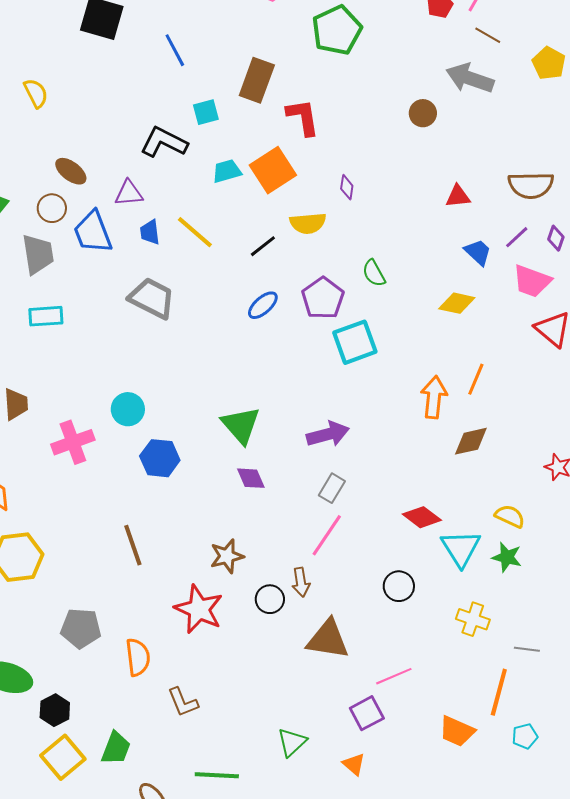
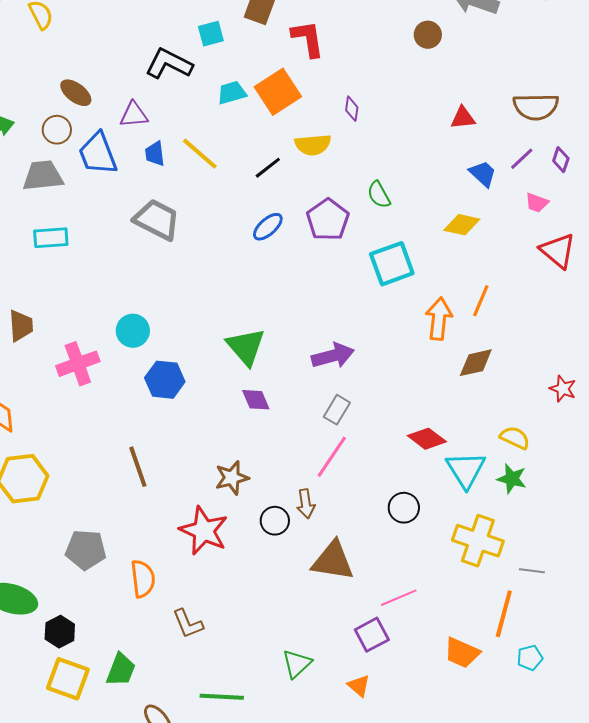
gray trapezoid: (38, 254) -> (43, 176), turned -87
pink trapezoid: (532, 281) -> (537, 203), size x0.6
cyan square: (355, 342) -> (392, 264), moved
yellow cross: (473, 619) -> (478, 541), size x1.5
yellow square: (63, 757) -> (68, 679), turned -30

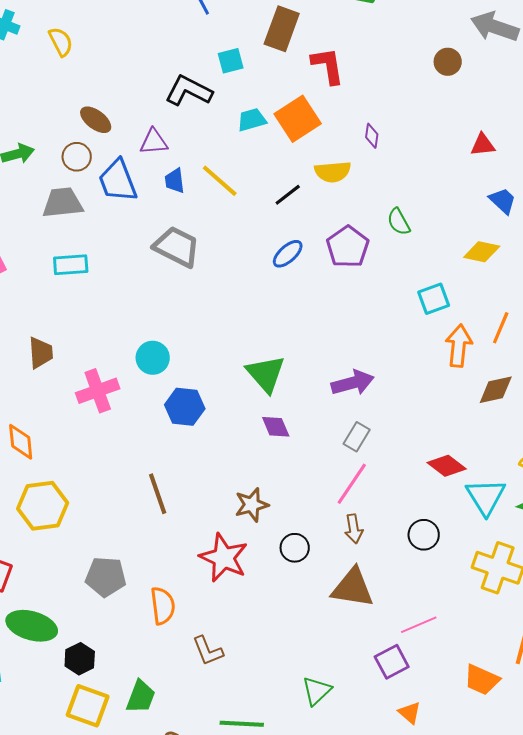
cyan square: (392, 264) -> (434, 299), moved, size x0.7
brown arrow: (306, 504) -> (354, 529), moved
orange triangle: (359, 686) -> (410, 713), moved

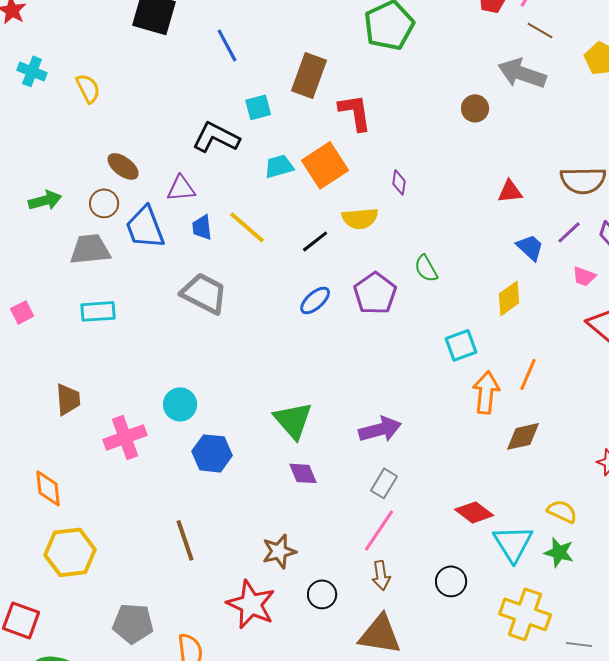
yellow diamond: (482, 252) -> (509, 298), turned -48

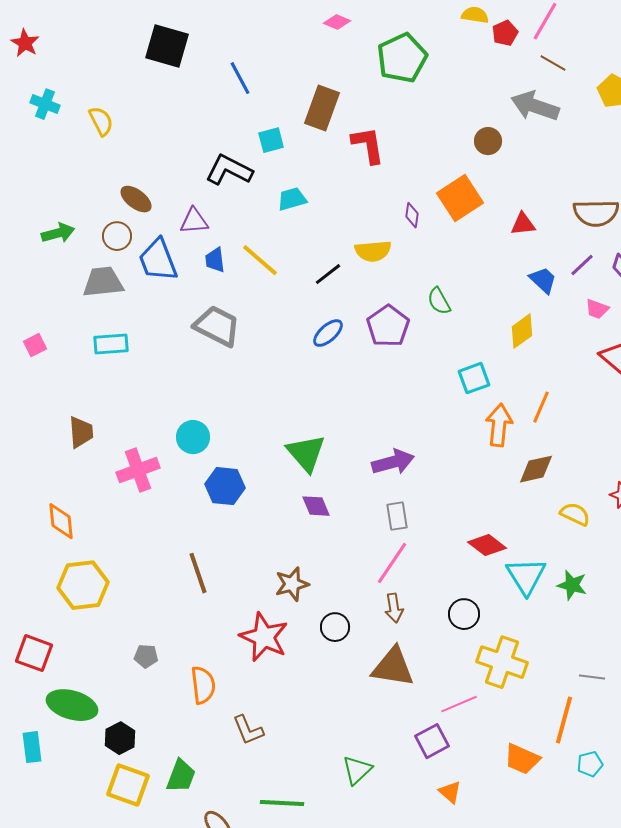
orange square: (325, 165) -> (460, 198), moved
gray rectangle: (384, 483) -> (397, 516), turned -40
yellow semicircle: (562, 511) -> (575, 514), moved
yellow cross: (525, 614) -> (502, 662), moved
gray pentagon: (133, 623) -> (146, 656), size x0.6

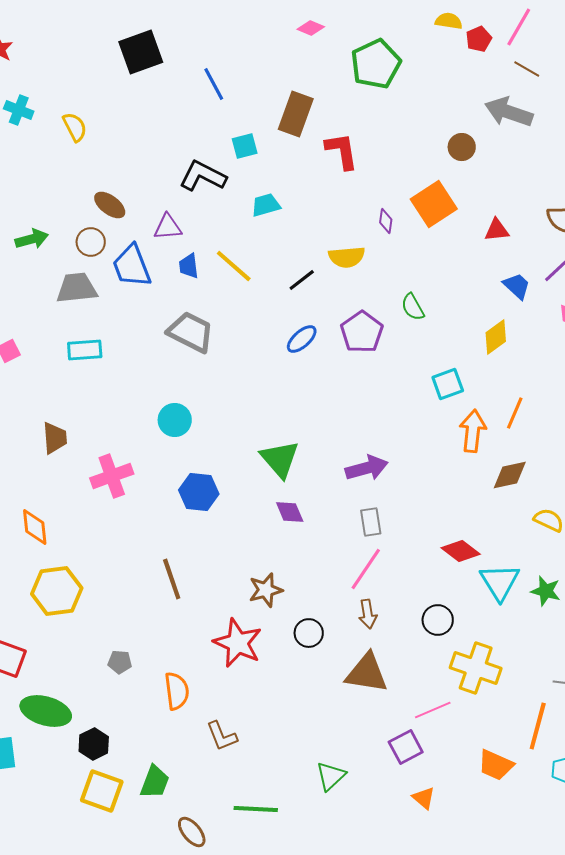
black square: (167, 46) -> (141, 52), turned -36
cyan circle: (193, 437) -> (175, 420), moved

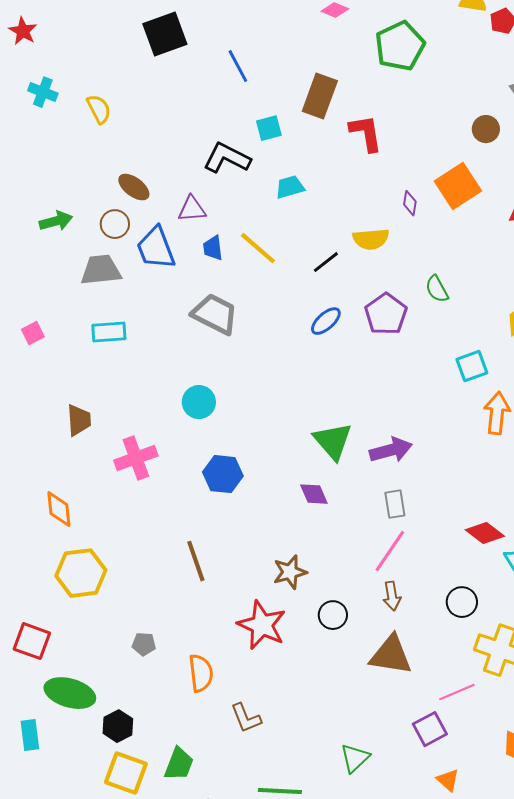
green triangle: (280, 459) -> (333, 441), moved

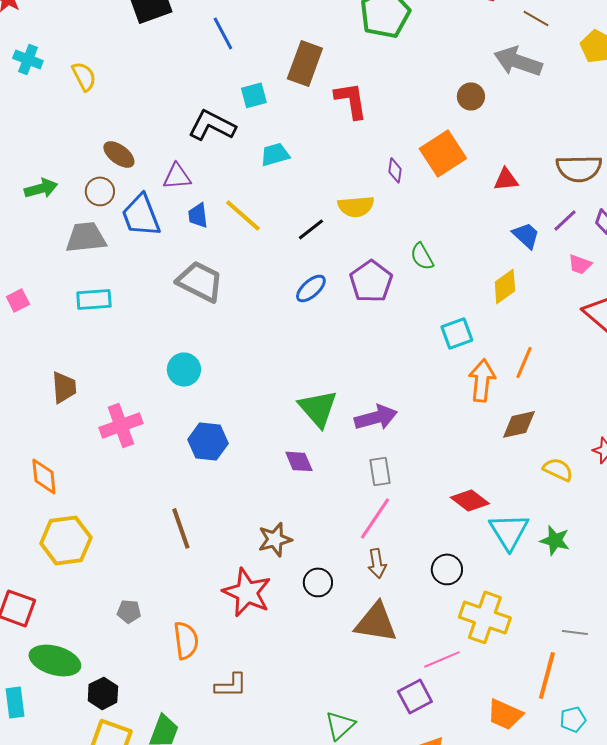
brown L-shape: (246, 718) -> (231, 685), turned -68

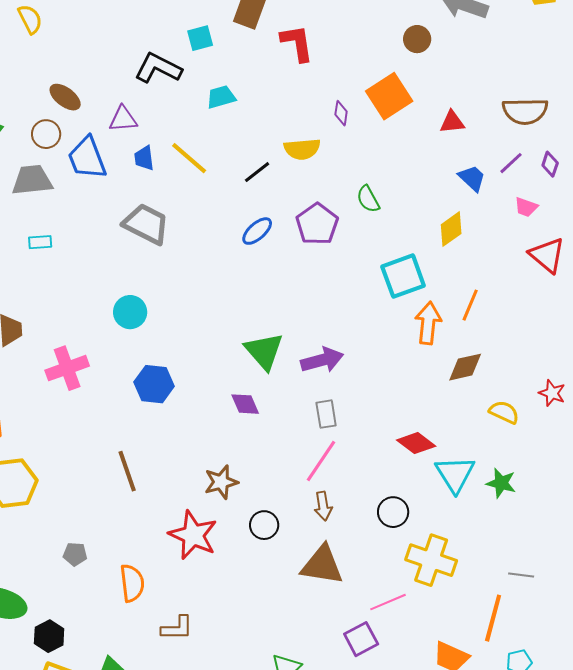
cyan rectangle: (94, 299) -> (40, 242), size x0.7
cyan square: (457, 333) -> (403, 276), size x1.4

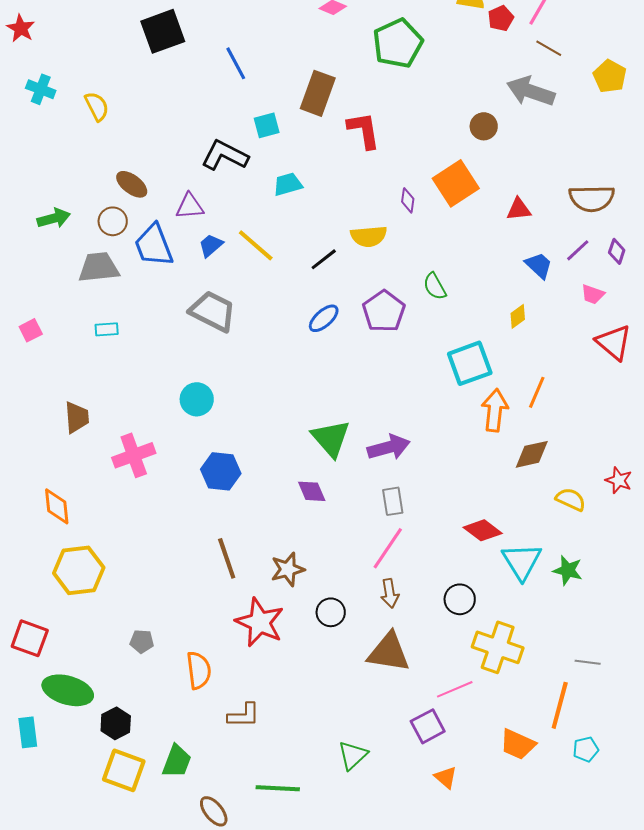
blue trapezoid: (144, 158) -> (211, 245), turned 56
yellow diamond: (451, 229) -> (518, 316), size x0.7
brown line: (127, 471) -> (227, 558), moved

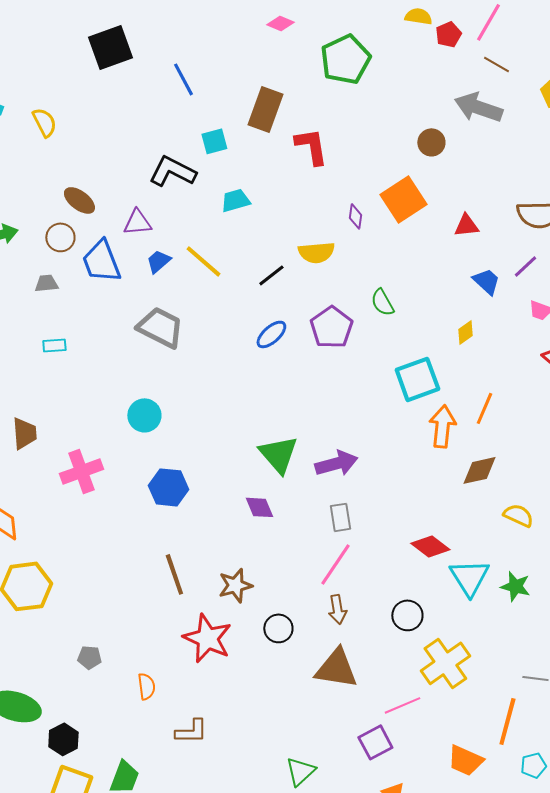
gray trapezoid: (99, 267) -> (46, 283), size x0.6
yellow cross: (498, 647) -> (445, 663), turned 36
orange semicircle: (199, 670) -> (146, 686), size x0.7

